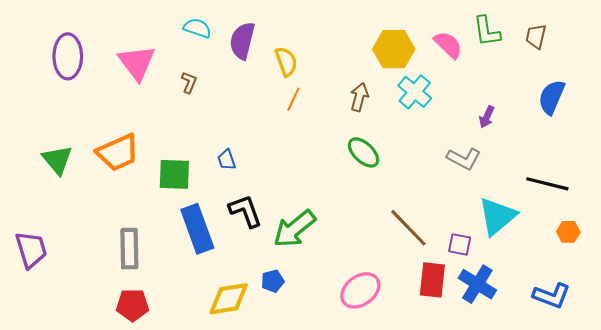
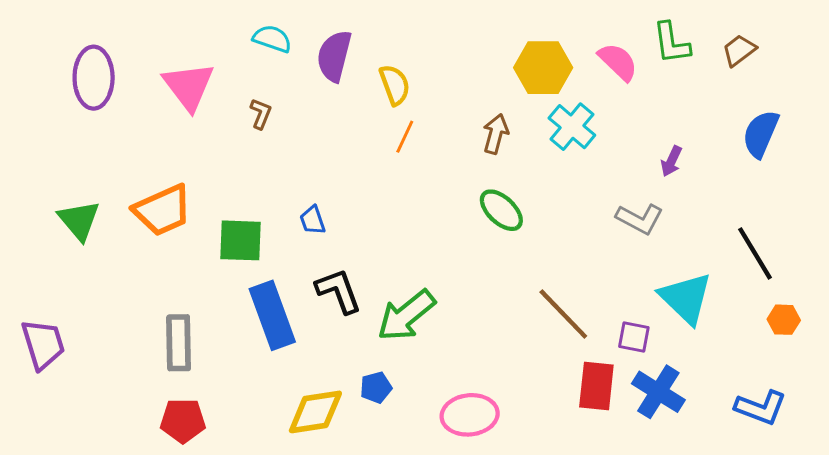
brown trapezoid: (536, 36) -> (739, 50), turned 40
black line: (547, 184) -> (755, 253), turned 45
cyan triangle: (497, 216) -> (686, 298), turned -36
pink ellipse: (360, 290) -> (470, 415), moved, turned 30

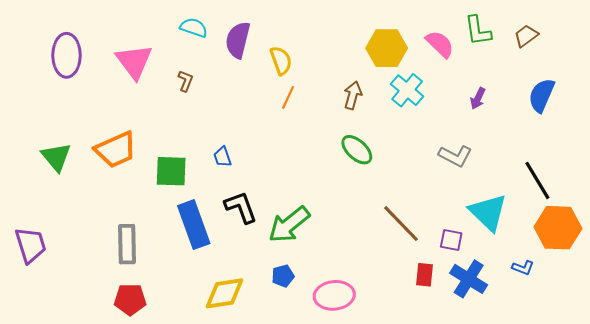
purple arrow: (671, 161) -> (478, 98), moved
orange hexagon: (784, 320) -> (558, 228), size x2.0
red rectangle: (596, 386) -> (425, 275), size x0.7
blue pentagon: (376, 387) -> (283, 276), moved
blue L-shape: (761, 408) -> (523, 268), moved, size x0.6

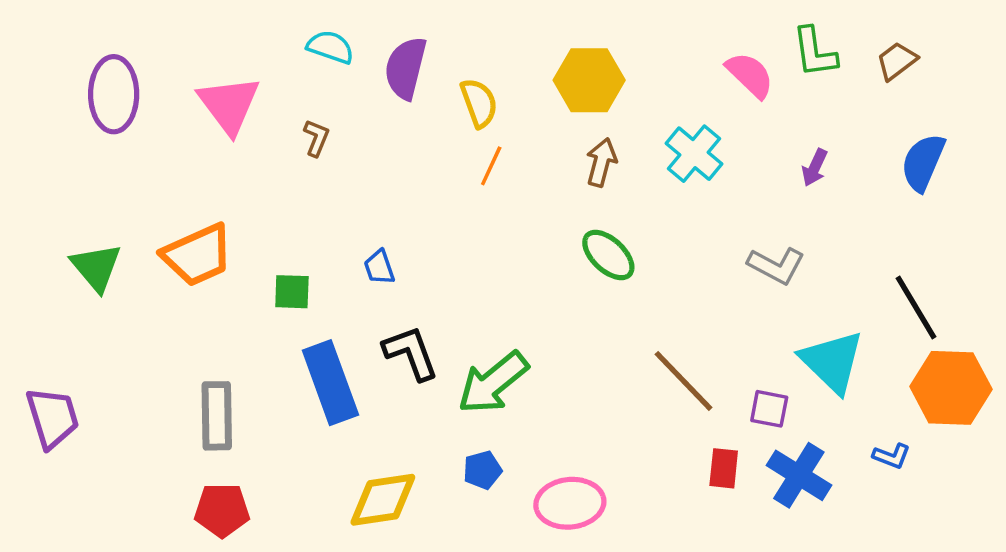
yellow hexagon: (387, 48) -> (589, 80), moved
green square: (171, 171) -> (292, 292), size x0.7

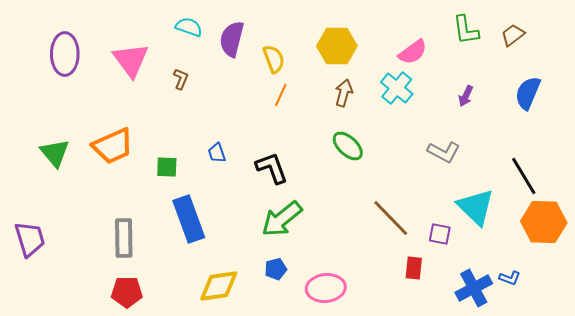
pink semicircle: (750, 75) -> (413, 52), moved, turned 100
black L-shape: (411, 353) -> (272, 168), moved
blue L-shape: (892, 456) -> (510, 278), moved
blue cross: (799, 475) -> (474, 288), moved, turned 30

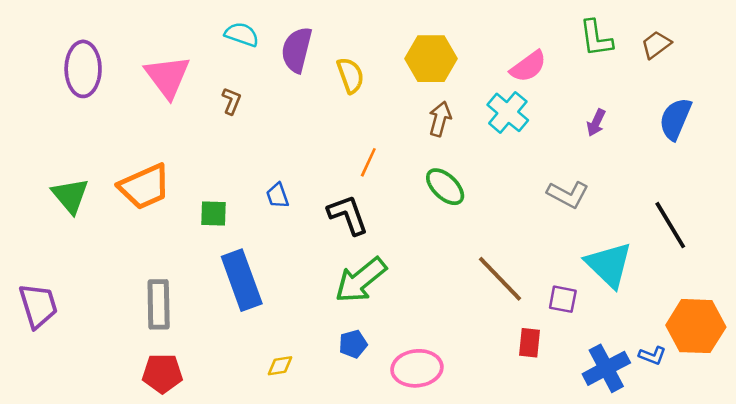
orange line: (281, 95) -> (368, 162), moved
orange hexagon: (544, 222) -> (696, 326), moved
yellow diamond: (219, 286) -> (280, 366), size x0.5

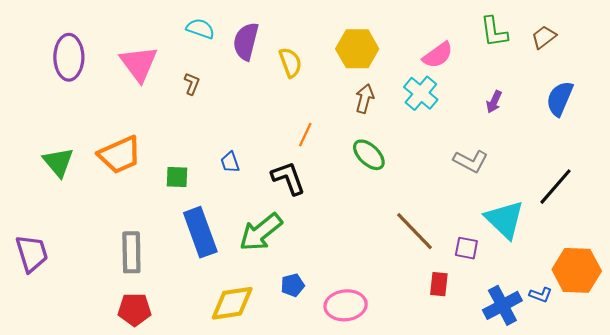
black line: (670, 225) -> (555, 187), turned 72
green arrow: (361, 280) -> (261, 232), moved
yellow diamond: (280, 366) -> (232, 303), size x2.0

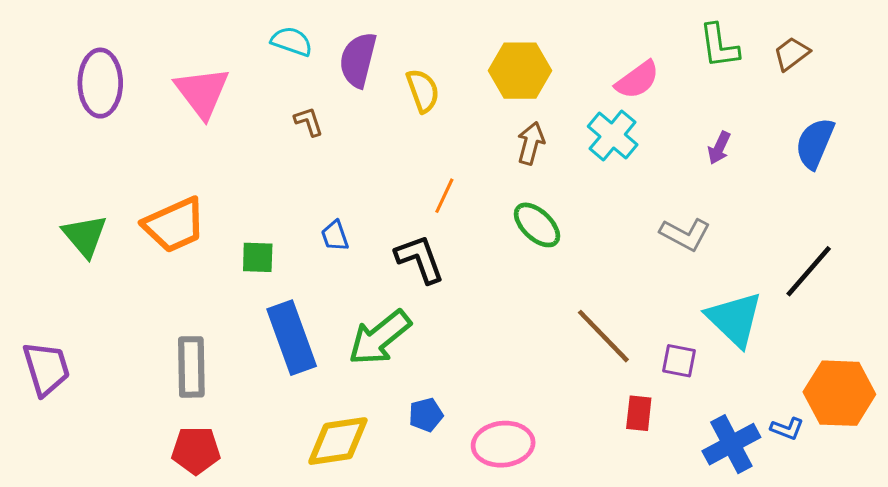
brown L-shape: (192, 84) -> (309, 122), moved, turned -40

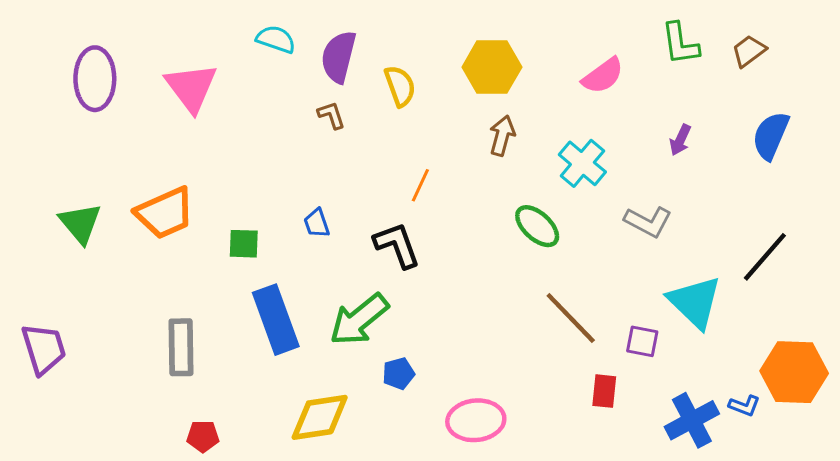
brown L-shape: (309, 122) -> (331, 115), moved
cyan cross: (613, 135) -> (582, 163), moved
green ellipse: (537, 225) -> (537, 226), moved
blue pentagon: (426, 415) -> (398, 374), moved
red pentagon: (196, 450) -> (203, 436), moved, size x0.7

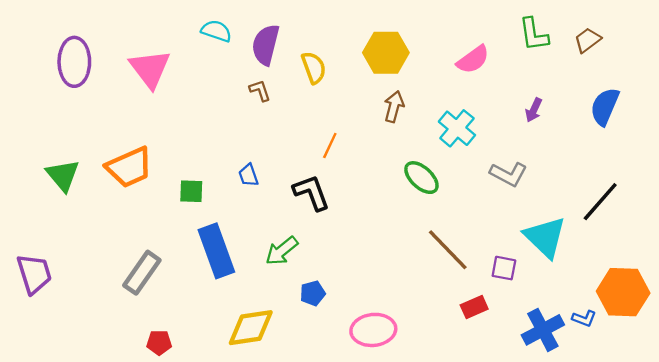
green arrow: (359, 320) -> (282, 251), size x0.7
gray rectangle: (181, 347) -> (142, 273), turned 36
red rectangle: (604, 391) -> (474, 307), turned 60

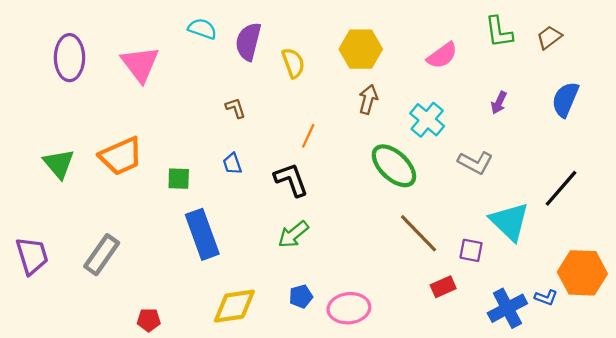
brown L-shape: (260, 90) -> (235, 108), moved
green ellipse: (421, 178) -> (394, 166), size x1.4
green arrow: (282, 251) -> (293, 234), moved
gray rectangle: (142, 273) -> (102, 255), moved
blue pentagon: (313, 293) -> (301, 296), moved

